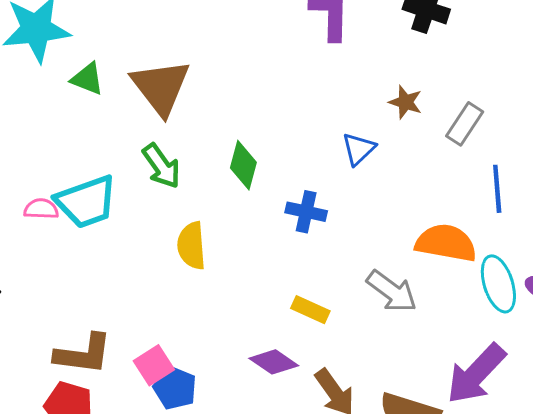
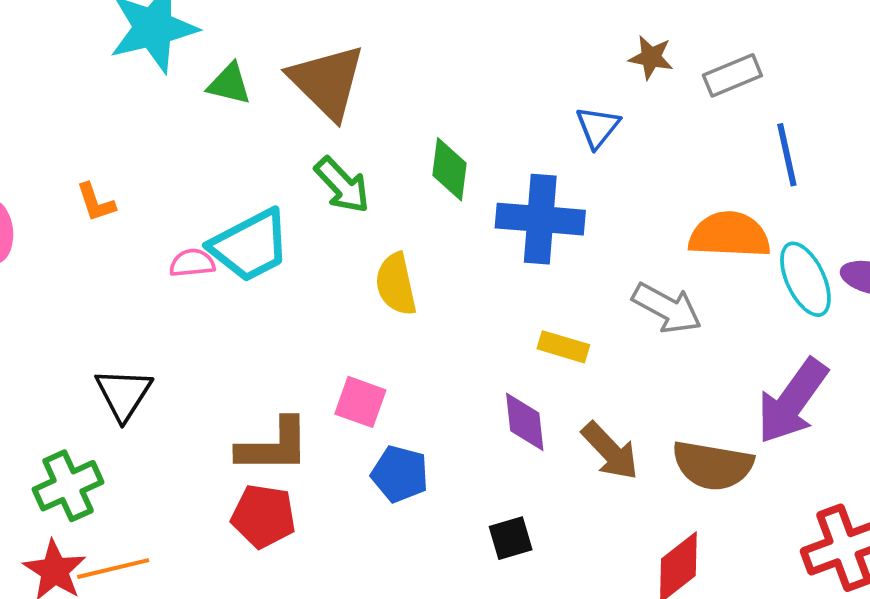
gray rectangle: (465, 124) -> (732, 75), turned 42
blue cross: (306, 212) -> (540, 219), size x1.6
purple diamond: (274, 362) -> (525, 422), turned 57
pink square: (154, 365) -> (360, 402), moved, turned -30

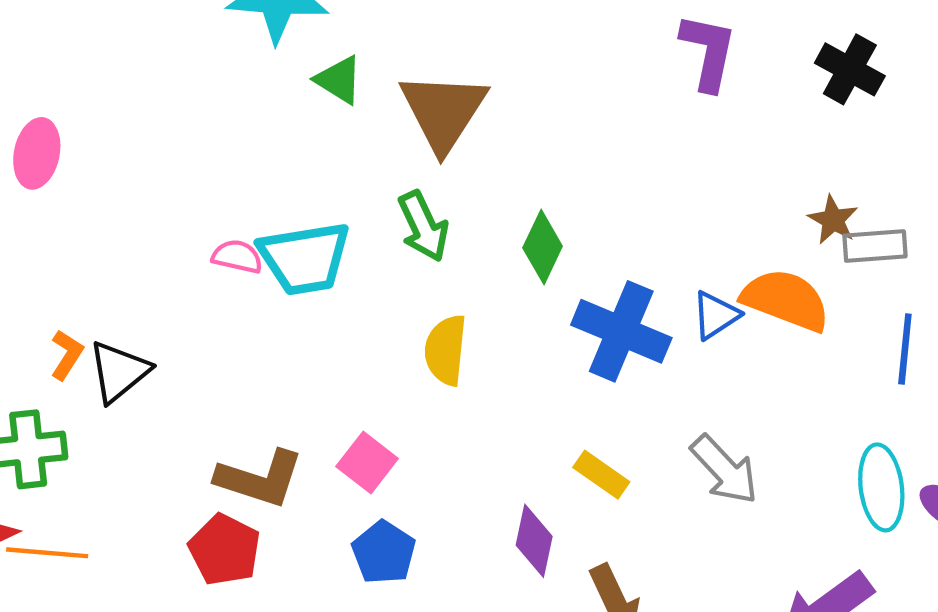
brown star: (651, 57) -> (833, 220), moved
blue triangle: (598, 127) -> (716, 315), moved
orange L-shape: (96, 202) -> (67, 355), moved, turned -147
orange semicircle: (729, 235) -> (786, 300), moved

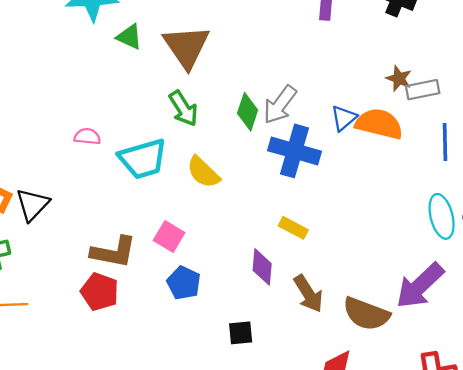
cyan trapezoid: (305, 258) -> (143, 159), moved
blue triangle: (716, 315) -> (344, 118), moved
yellow semicircle: (446, 350) -> (203, 172), turned -45
gray arrow: (724, 470) -> (280, 105), moved, turned 87

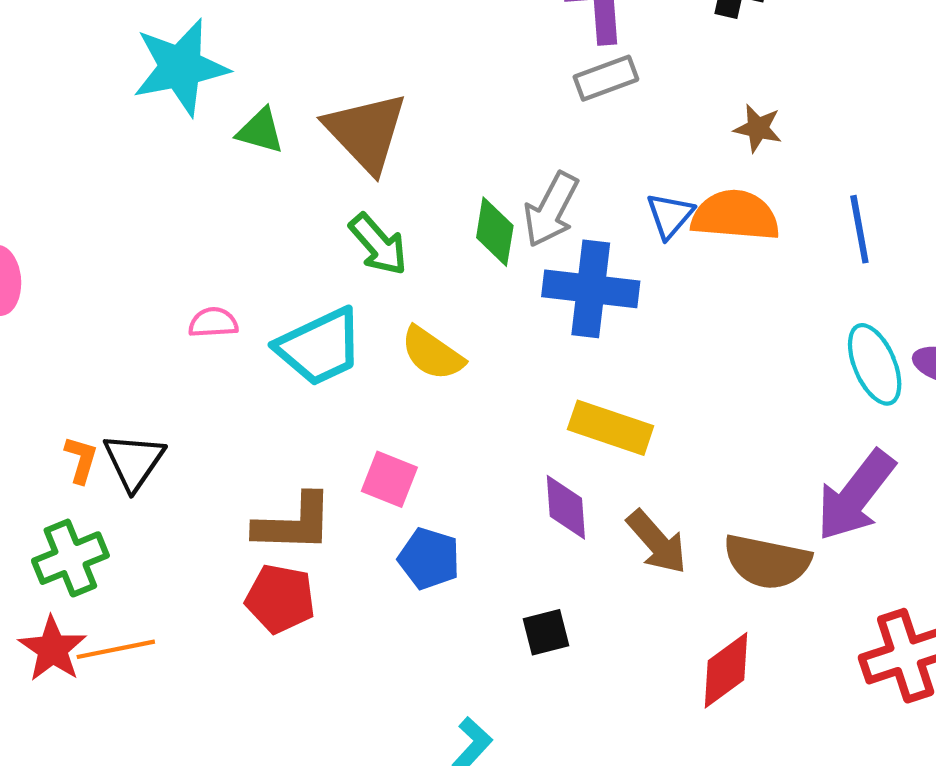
gray rectangle: (423, 90) -> (606, 78), moved
yellow rectangle: (293, 228) -> (611, 428), size x1.5

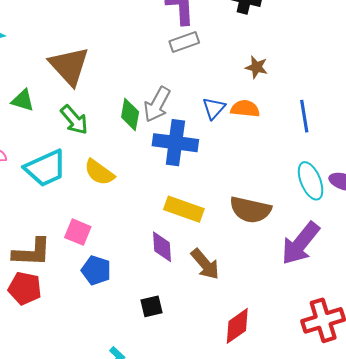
green triangle: (260, 131) -> (23, 100), moved
orange semicircle: (735, 216) -> (245, 109), size x0.7
brown semicircle: (767, 562) -> (250, 210), moved

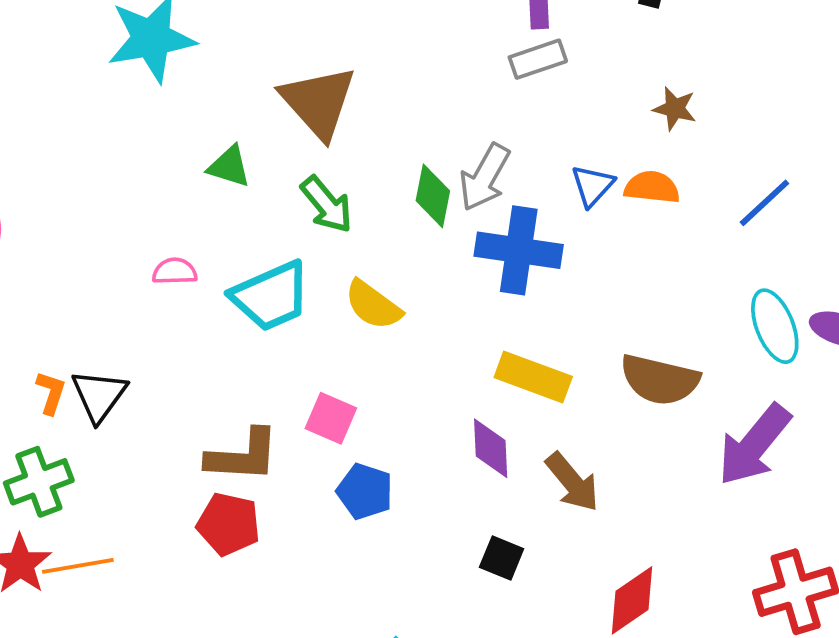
blue line: (304, 116) -> (764, 203), turned 56
black square: (152, 306) -> (502, 558), moved, turned 35

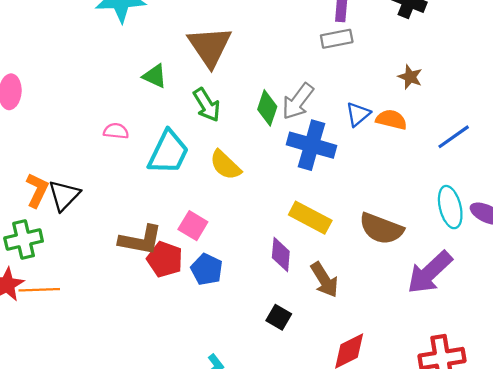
cyan trapezoid: (271, 296) -> (168, 152), turned -48
orange L-shape: (51, 393) -> (37, 190), size x1.4
red pentagon: (229, 524) -> (165, 259), moved

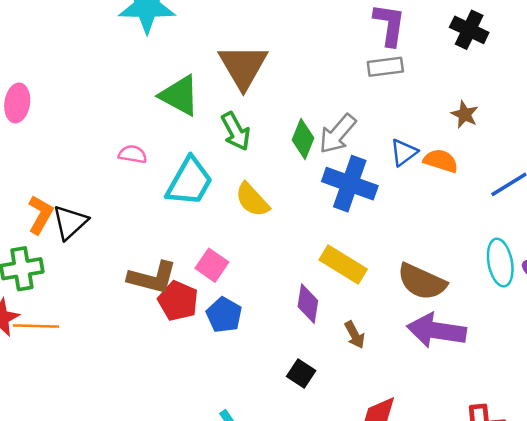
green triangle: (155, 76) -> (180, 96), size x1.5
purple arrow: (430, 272) -> (437, 331), moved, turned 48
brown arrow: (324, 280) -> (355, 335), size x0.7

